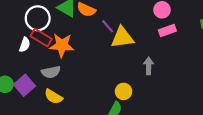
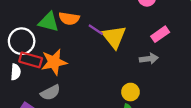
pink rectangle: (167, 30) -> (160, 34), moved
yellow triangle: (122, 37) -> (114, 37), turned -45
gray arrow: (149, 66) -> (149, 59), turned 98

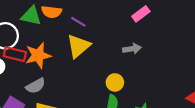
pink rectangle: (160, 34) -> (141, 14), moved
yellow triangle: (114, 37) -> (78, 46), moved, turned 30

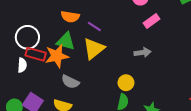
green triangle: (31, 16) -> (66, 41), moved
gray semicircle: (36, 86) -> (70, 82), moved, turned 54

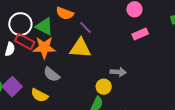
green triangle: (66, 41) -> (44, 26), moved
yellow triangle: (94, 49) -> (80, 48), turned 30
gray arrow: (142, 52) -> (118, 72), moved

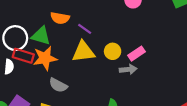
pink rectangle: (140, 34) -> (137, 54), moved
yellow circle: (104, 87) -> (113, 51), moved

